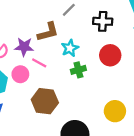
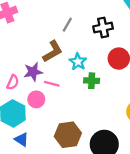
green cross: (78, 70) -> (92, 81), turned 32
brown hexagon: (45, 101) -> (68, 135), moved

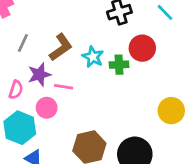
gray line: (67, 25) -> (23, 43), moved
green cross: (92, 81) -> (119, 65), moved

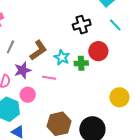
pink line: (64, 87) -> (49, 78), moved

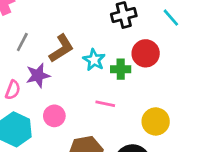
pink line: (49, 78) -> (105, 104), moved
pink circle: (28, 95) -> (54, 116), moved
yellow circle: (119, 97) -> (156, 121), moved

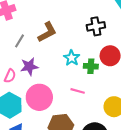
brown L-shape: (61, 48) -> (47, 32), moved
pink circle: (54, 116) -> (39, 97), size x1.6

